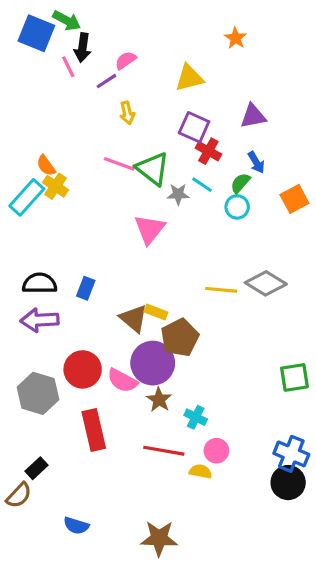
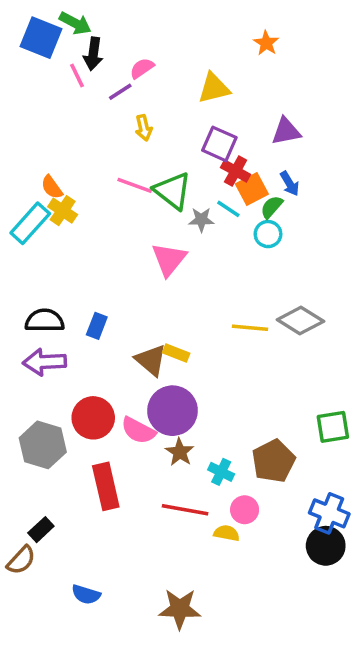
orange square: (294, 199) -> (252, 189), moved
brown pentagon: (180, 338) -> (273, 461), moved

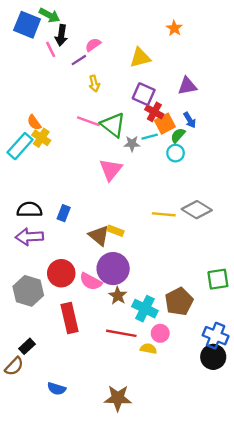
cyan line: (228, 209) -> (150, 137), turned -49
cyan cross: (221, 472) -> (145, 309), size x1.5

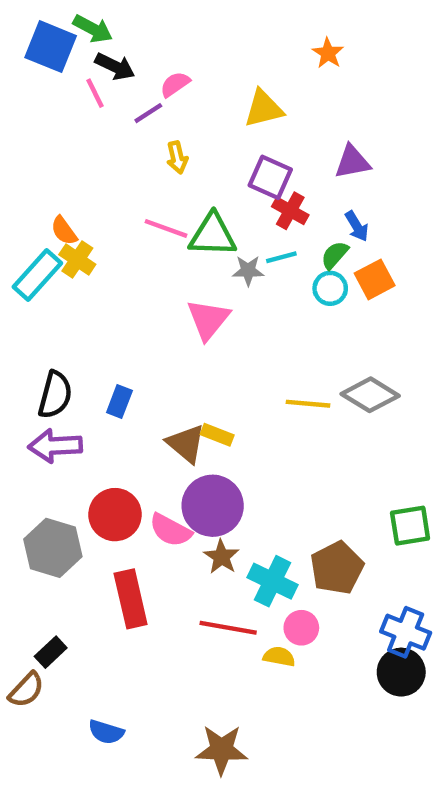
black arrow: (61, 35) -> (115, 67), turned -72
orange square: (165, 124) -> (375, 279), moved
green triangle: (113, 125) -> (213, 235), turned -36
black semicircle: (29, 210) -> (55, 395), turned 105

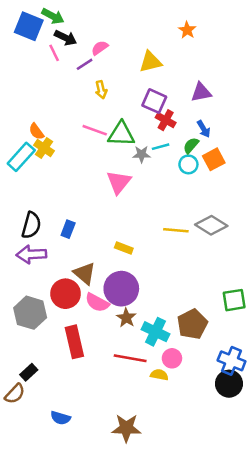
brown triangle: (186, 444) -> (85, 273), moved

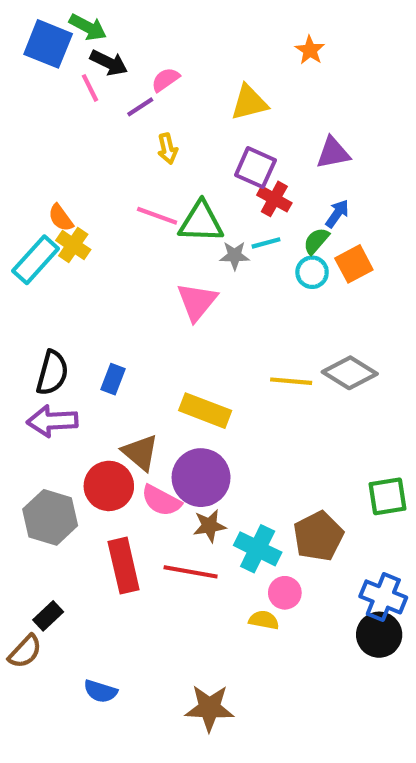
blue arrow: (204, 129) -> (337, 214), turned -114
yellow rectangle: (124, 248) -> (205, 411), size x1.6
brown star: (126, 318) -> (209, 526), turned 30
red line: (130, 358) -> (191, 572), moved

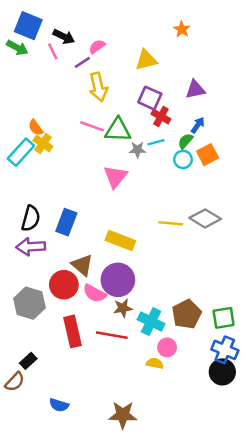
green arrow: (88, 27) -> (17, 48), moved
yellow arrow: (168, 149) -> (98, 87), size x1.6
blue rectangle: (113, 379) -> (66, 222), size x1.5
green square: (387, 496) -> (224, 318), moved

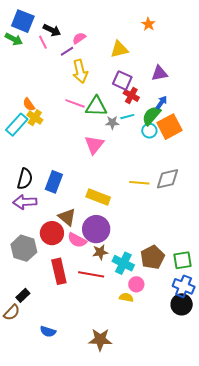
green semicircle: (185, 141) -> (151, 116), size x1.5
orange square: (208, 155) -> (169, 127), size x1.4
gray diamond: (205, 218) -> (167, 179), turned -45

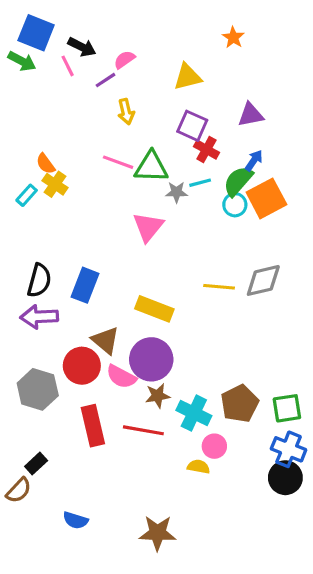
yellow arrow: (80, 71) -> (126, 112), size x0.7
cyan rectangle: (17, 125) -> (27, 195), size x0.6

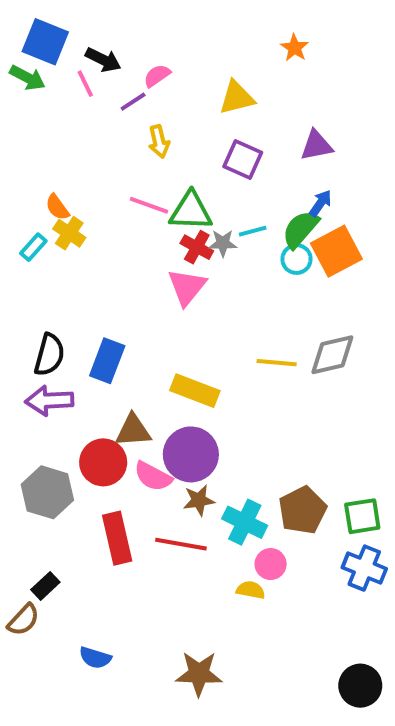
red cross: (206, 150) -> (197, 247), moved
brown triangle: (105, 340) -> (133, 430), turned -44
black circle: (285, 478) -> (360, 686), moved

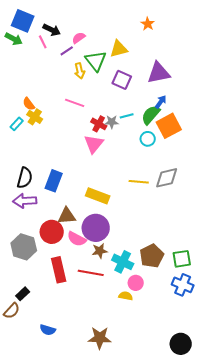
purple triangle: (316, 145) -> (159, 73), size x1.4
green triangle: (191, 211) -> (96, 61), moved, turned 50
cyan circle: (297, 259) -> (148, 139), moved

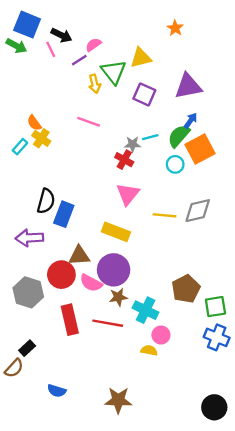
red cross: (99, 124) -> (124, 160), moved
pink triangle: (94, 144) -> (128, 194), moved
black semicircle: (25, 178) -> (46, 201), moved
brown pentagon: (152, 256) -> (186, 289), moved

